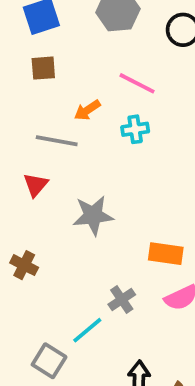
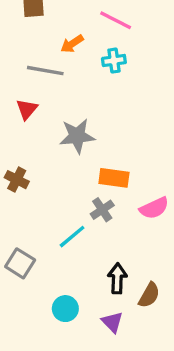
orange rectangle: (166, 254) -> (114, 178), moved
gray square: (49, 361) -> (20, 263), moved

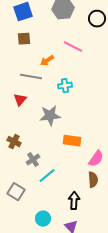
cyan cross: (114, 61) -> (65, 86), moved
pink semicircle: (154, 208) -> (96, 159), turned -30
gray cross: (102, 210) -> (33, 160), moved
brown semicircle: (149, 295) -> (93, 180), moved, turned -35

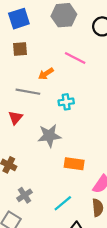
gray cross: (33, 160) -> (25, 195), moved
cyan line: (47, 176) -> (63, 203), moved

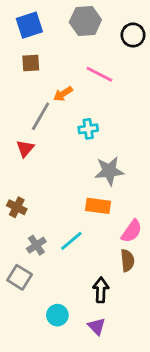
gray line: (28, 92) -> (41, 116), turned -70
gray star: (49, 136) -> (109, 171), moved
cyan line: (63, 203) -> (71, 241), moved

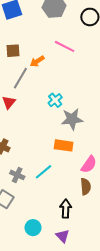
brown square: (31, 63) -> (13, 51), moved
cyan cross: (88, 129) -> (55, 100), moved, turned -32
gray cross: (36, 245) -> (17, 175), turned -32

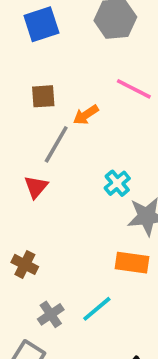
gray cross: (17, 175) -> (51, 314), turned 32

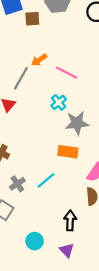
pink line: (134, 89) -> (67, 73), moved
brown square: (43, 96) -> (32, 19), moved

